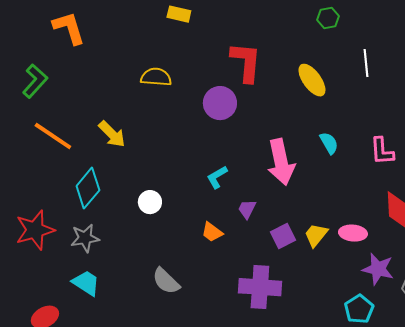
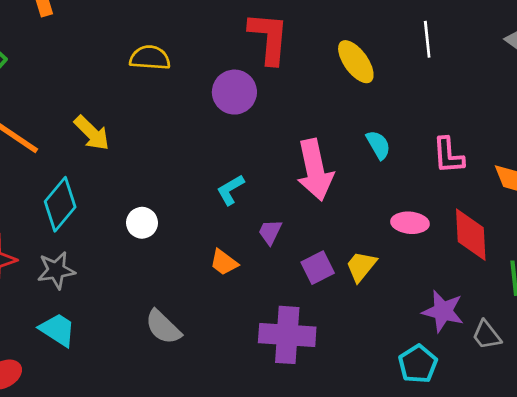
pink ellipse: (353, 233) -> (410, 223), moved

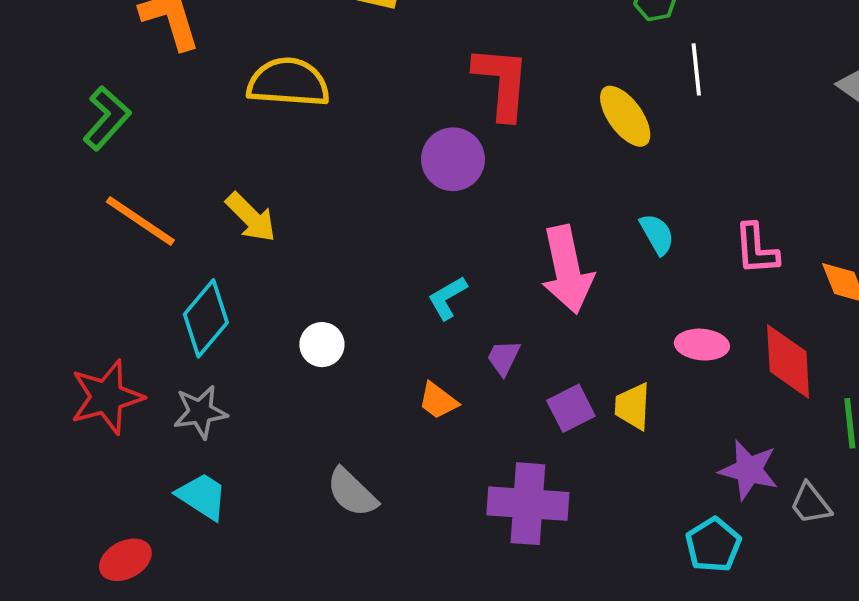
white line: (427, 39) -> (696, 69), moved
yellow semicircle: (150, 58) -> (288, 82), moved, size x1.4
yellow trapezoid: (361, 266) -> (633, 406), turned -36

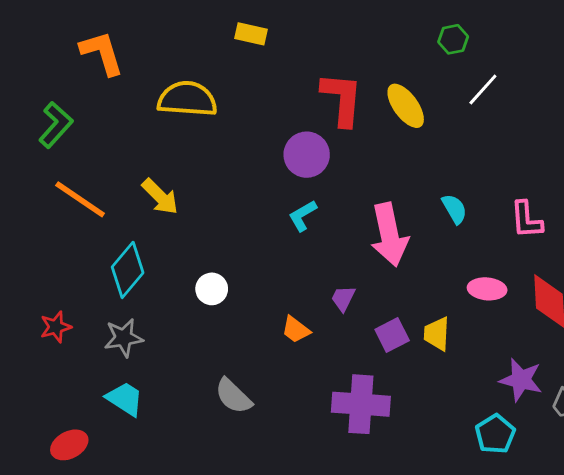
white line: (696, 69) -> (483, 90), turned 48
yellow ellipse: (625, 116) -> (406, 106), moved
cyan L-shape: (447, 298) -> (303, 216), moved
red star: (107, 397) -> (56, 327), size x0.6

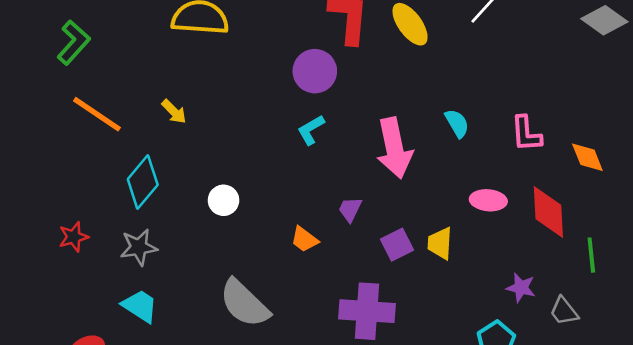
yellow arrow: (160, 197) -> (174, 112), size x0.7
purple star: (521, 380) -> (521, 288), size x0.7
gray semicircle: (233, 396) -> (244, 303), size x1.4

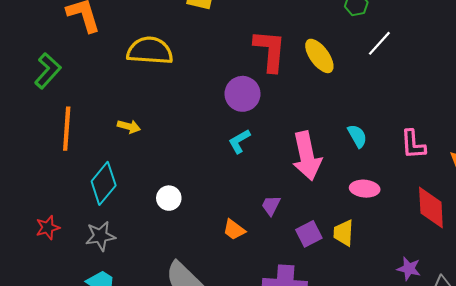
yellow arrow: (174, 112) -> (129, 126), turned -30
orange line: (97, 114) -> (67, 129), turned 60
pink ellipse: (488, 200) -> (365, 189), moved

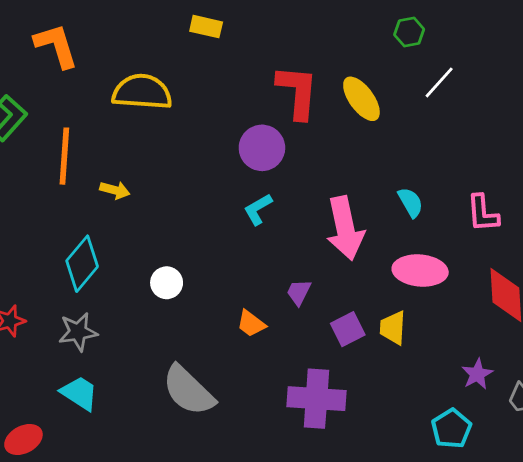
orange line: (67, 129) -> (64, 156), moved
pink ellipse: (365, 189) -> (420, 271), size x1.4
purple star: (409, 269) -> (477, 374), turned 30

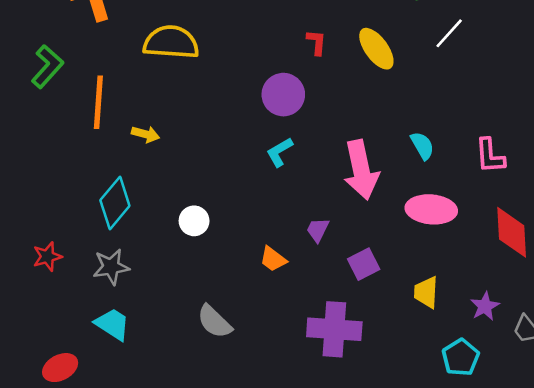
red L-shape: (297, 92) -> (316, 42), size x0.5
yellow trapezoid: (393, 328) -> (426, 292), moved
gray semicircle: (188, 390) -> (214, 322), size x0.7

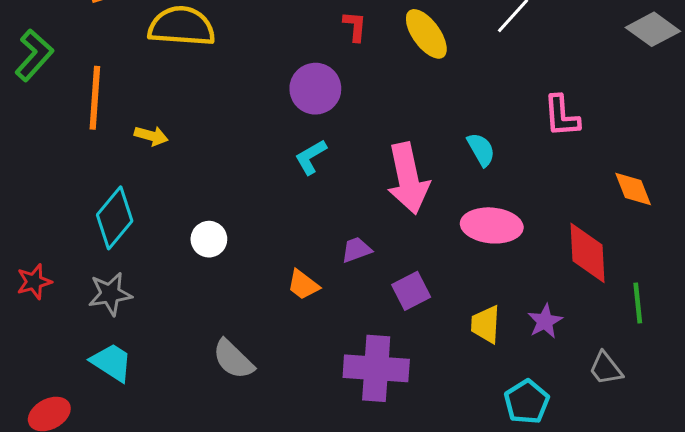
pink L-shape: (490, 156) -> (562, 116), moved
purple trapezoid: (318, 230) -> (356, 250), turned 44
purple star: (485, 306) -> (545, 321), moved

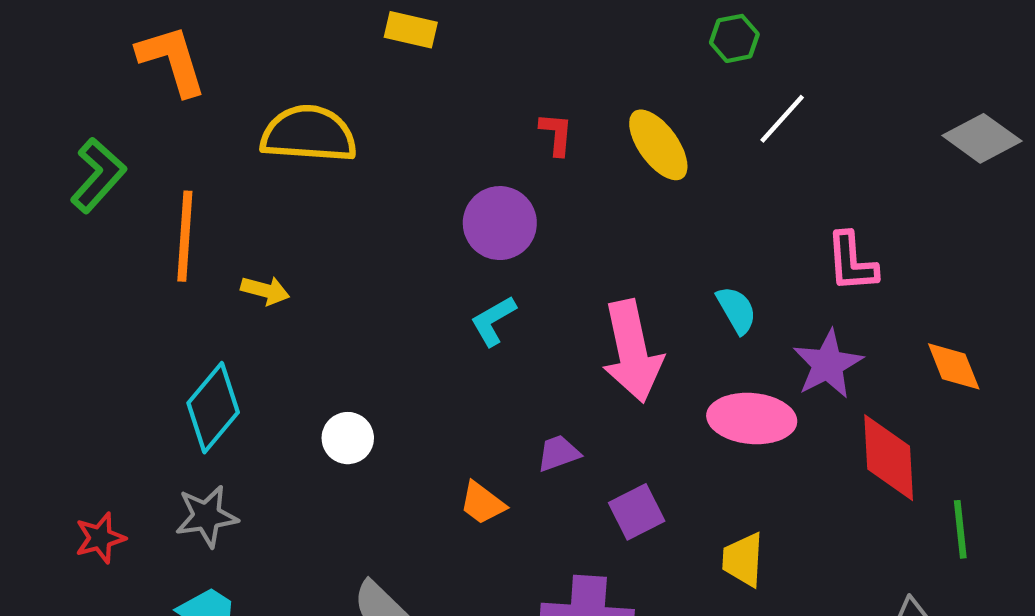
red star: (34, 282) -> (100, 538), moved
purple star: (545, 321) -> (828, 364), moved, size x1.4

